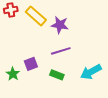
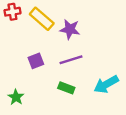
purple square: (31, 64) -> (36, 61), moved
green star: (13, 74) -> (16, 97), moved

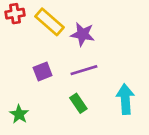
cyan arrow: (106, 84) -> (125, 99), turned 115
green rectangle: (66, 88) -> (78, 103), turned 35

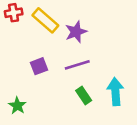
purple star: (83, 34) -> (76, 32), turned -30
green rectangle: (78, 103) -> (84, 95), moved

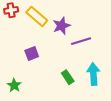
purple line: (77, 65) -> (81, 41), moved

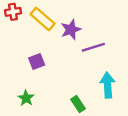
green rectangle: (68, 77) -> (78, 104), moved
green star: (14, 85) -> (26, 98), moved

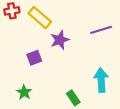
purple star: (71, 30) -> (60, 40), moved
purple line: (93, 47) -> (101, 30), moved

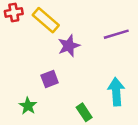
purple square: (34, 58) -> (50, 79), moved

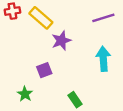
purple line: (116, 34) -> (103, 18), moved
cyan arrow: (116, 92) -> (103, 59), moved

